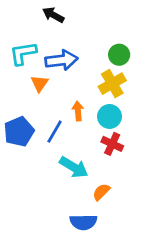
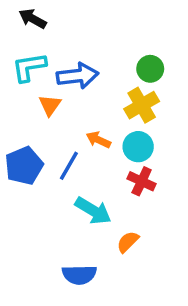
black arrow: (53, 15) -> (33, 19), moved
orange arrow: (78, 111) -> (98, 140), turned -60
blue semicircle: (83, 222) -> (79, 275), moved

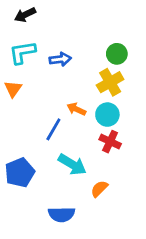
black arrow: (33, 19) -> (25, 15), turned -55
blue arrow: (78, 76) -> (60, 59), size x0.7
orange triangle: (50, 105) -> (13, 89), moved
blue pentagon: (24, 166) -> (20, 173), moved

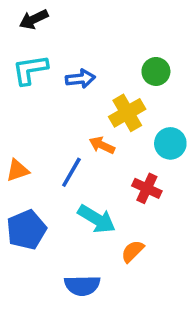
yellow cross: (110, 82) -> (127, 113), moved
orange triangle: (13, 89) -> (17, 170), moved, turned 36
cyan circle: (107, 115) -> (170, 143), moved

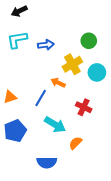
cyan circle: (170, 143) -> (97, 72), moved

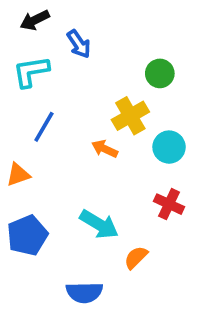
blue arrow: (46, 45) -> (79, 44), moved, turned 63
cyan circle: (97, 72) -> (169, 147), moved
blue line: (41, 98) -> (44, 127), moved
red cross: (84, 107) -> (169, 204), moved

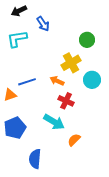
blue line: (44, 127) -> (27, 82), moved, turned 42
red cross: (169, 204) -> (66, 101), moved
blue semicircle: (84, 292) -> (35, 159), moved, turned 96

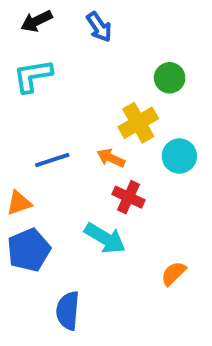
blue arrow: (43, 24) -> (99, 27), moved
orange triangle: (10, 95) -> (19, 203), moved
orange semicircle: (74, 140) -> (173, 273), moved

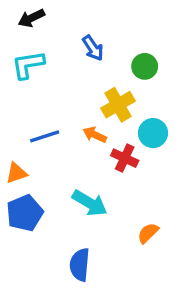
blue arrow: (99, 27) -> (93, 48), moved
red cross: (128, 197) -> (125, 158), moved
blue semicircle: (68, 311) -> (80, 265), moved

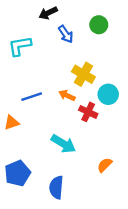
black arrow: (31, 18) -> (48, 13), moved
green circle: (145, 66) -> (99, 25), moved
yellow cross: (118, 105) -> (83, 74), turned -30
blue pentagon: (25, 213) -> (17, 173), moved

